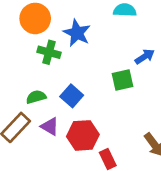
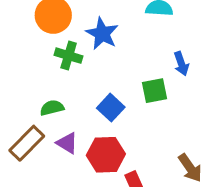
blue arrow: (145, 57) -> (181, 64), turned 102
blue square: (72, 96) -> (111, 108), moved

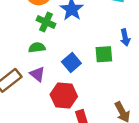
green semicircle: (52, 108) -> (37, 48), moved
purple triangle: (67, 143) -> (37, 74), moved

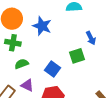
green cross: (46, 22) -> (13, 43), moved

